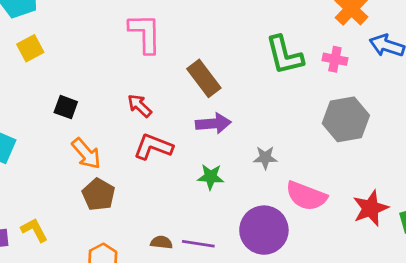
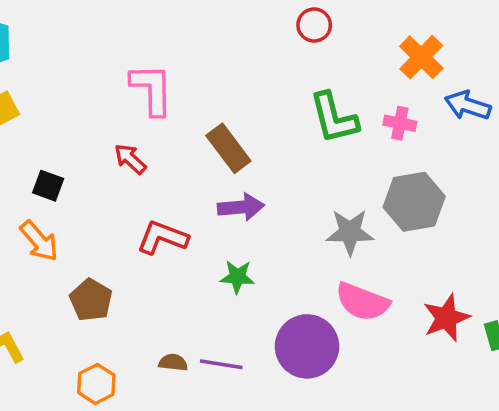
red arrow: (140, 106) -> (130, 159), moved
orange arrow: (86, 154) -> (39, 241), moved
gray star: (265, 158) -> (350, 232), moved, size x1.5

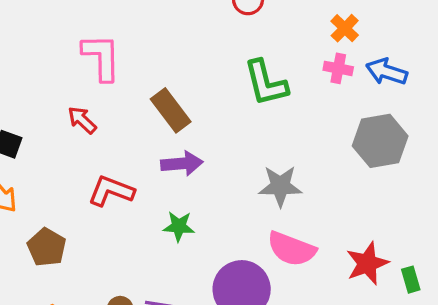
orange cross: (421, 57) -> (345, 28), size x0.7
pink cross: (400, 123) -> (338, 68), moved
gray hexagon: (414, 202) -> (380, 141), moved

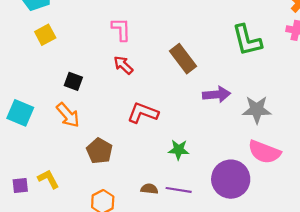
pink L-shape: (101, 57) -> (121, 29), moved, size x0.7
purple arrow: (182, 164) -> (217, 94), moved
green star: (179, 226) -> (179, 150), moved

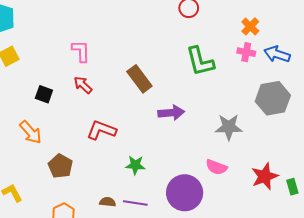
black square: (73, 81) -> (44, 94), moved
gray star: (257, 110) -> (229, 127), moved
pink semicircle: (264, 152) -> (216, 167), size x0.7

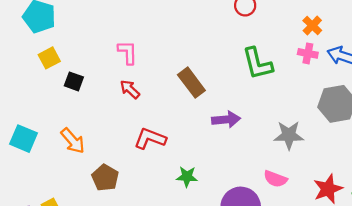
black square: (44, 94) -> (74, 81), moved

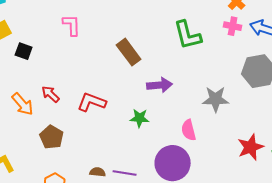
red arrow: (130, 89) -> (51, 94), moved
green star: (187, 177) -> (140, 118), moved
pink semicircle: (275, 179) -> (189, 130), moved, turned 55

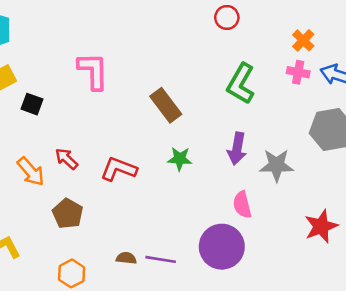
pink L-shape: (72, 25) -> (93, 71), size x1.4
green L-shape: (188, 35) -> (241, 84), turned 44
purple arrow: (160, 85) -> (237, 149), moved, turned 105
green star: (140, 118) -> (180, 159), moved

